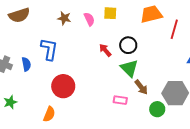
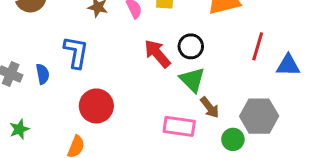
red line: (174, 29) -> (258, 46), moved
red arrow: (105, 50) -> (157, 54), size x1.5
pink rectangle: (120, 100) -> (179, 126), size x1.5

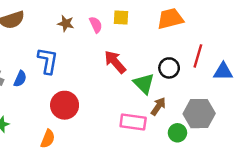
black circle: (191, 46) -> (169, 68), moved
blue semicircle: (43, 74) -> (20, 79), turned 35
brown arrow: (210, 107) -> (158, 106), turned -108

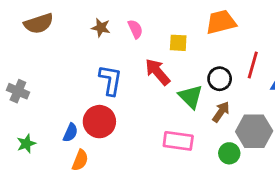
yellow square: (121, 17) -> (178, 43), moved
blue L-shape: (48, 61) -> (110, 80), moved
blue semicircle: (20, 79) -> (70, 133), moved
brown arrow: (158, 106) -> (221, 112), moved

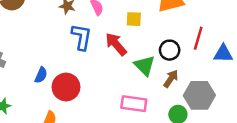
blue L-shape: (110, 80) -> (81, 37), moved
blue semicircle: (70, 133) -> (41, 75), moved

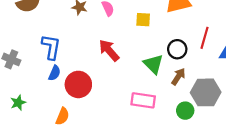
blue L-shape: (81, 37) -> (51, 47), moved
red arrow: (116, 44) -> (109, 50), moved

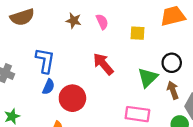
green triangle: (153, 64) -> (148, 78), turned 30
brown arrow: (178, 76) -> (173, 90), turned -54

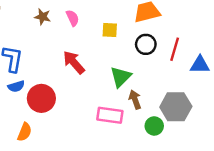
black circle: (172, 63) -> (146, 44), moved
blue semicircle: (48, 87) -> (16, 86), turned 49
brown arrow: (173, 90) -> (135, 100), moved

